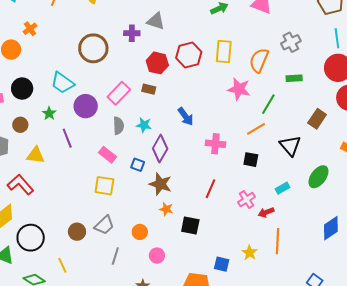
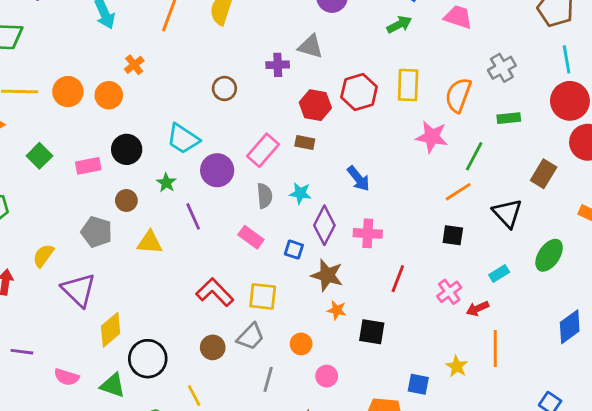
brown circle: (93, 48) -> (224, 88), size x0.6
pink cross: (215, 144) -> (368, 233), moved
red L-shape: (20, 185) -> (215, 292), moved
yellow square: (104, 186) -> (263, 296), moved

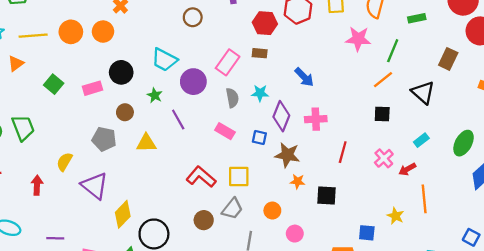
green ellipse: (549, 255) -> (464, 143), moved

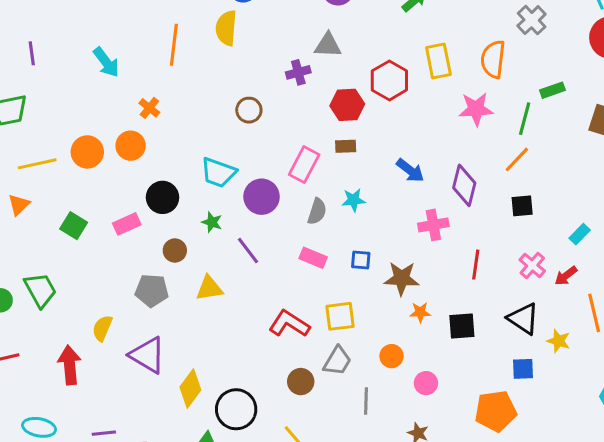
green rectangle: (417, 18) -> (552, 90), moved
black triangle: (423, 92) -> (523, 319), moved
gray semicircle: (232, 98) -> (317, 211), turned 36
purple diamond: (281, 116) -> (464, 185), moved
red arrow: (37, 185) -> (70, 365), size x1.4

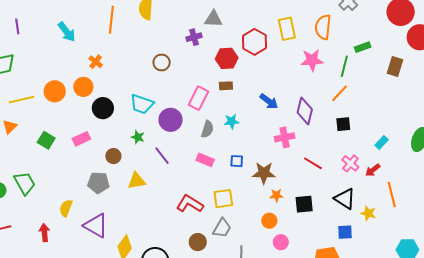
black circle: (163, 197) -> (103, 108), moved
red line: (476, 265) -> (313, 163), turned -66
orange circle: (392, 356) -> (269, 221), moved
red arrow: (70, 365) -> (44, 233), size x0.7

